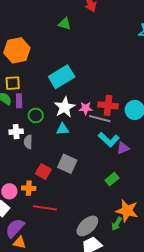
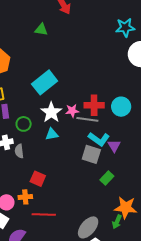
purple triangle: (123, 148) -> (114, 146), turned -32
gray square: (67, 164) -> (91, 154), moved

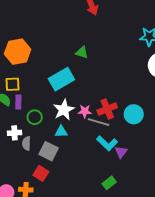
green triangle: (41, 30) -> (82, 52), moved
red cross: (94, 105) -> (107, 109), turned -30
gray square: (91, 154) -> (49, 151), moved

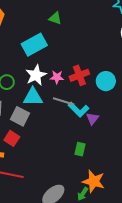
gray line: (99, 122) -> (64, 101), moved
cyan triangle: (61, 132) -> (33, 97), size x1.5
green rectangle: (109, 183) -> (80, 149), turned -40

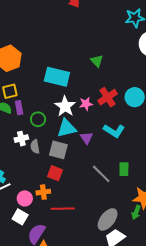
green triangle: (55, 18) -> (97, 61), moved, turned 40
cyan rectangle: (34, 45) -> (57, 77), turned 55
gray line: (64, 101) -> (101, 174), moved, turned 40
purple triangle: (92, 119) -> (86, 138), moved

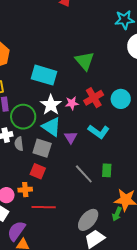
green triangle: (97, 61) -> (85, 61), size x1.5
green circle: (38, 119) -> (23, 117), size x1.6
cyan triangle: (67, 128) -> (51, 127), turned 45

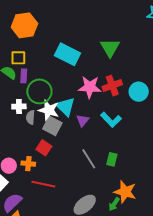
pink star: (72, 103) -> (90, 87), size x1.6
white star: (51, 105) -> (49, 110), moved, turned -30

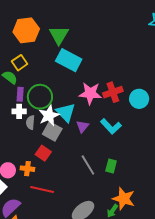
green triangle: (110, 48) -> (59, 35), moved
yellow square: (18, 58) -> (20, 63), turned -35
purple rectangle: (24, 76) -> (20, 94), moved
white star: (49, 110) -> (49, 116), turned 30

